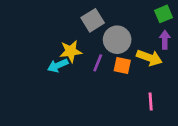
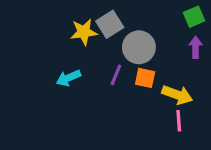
yellow star: (71, 51) -> (84, 32), moved
yellow arrow: (149, 58) -> (177, 95), moved

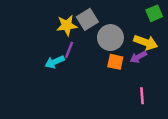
purple arrow: (196, 47) -> (138, 57), moved, turned -119
purple line: (116, 75) -> (69, 50), moved
yellow arrow: (177, 95) -> (146, 42), moved

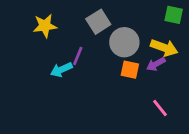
green square: (154, 13) -> (174, 15), turned 35
yellow star: (67, 25) -> (45, 26), moved
pink line: (142, 96) -> (160, 108), turned -35

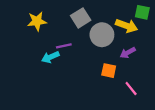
yellow arrow: (164, 48) -> (127, 26), moved
purple line: (78, 56) -> (64, 46), turned 56
orange square: (130, 70) -> (109, 71), moved

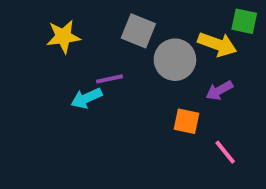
gray square: (81, 18) -> (138, 31), turned -36

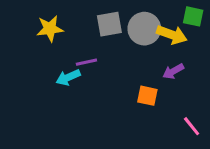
gray square: (138, 31) -> (109, 24), turned -32
gray circle: (175, 60) -> (144, 29), moved
pink line: (225, 152) -> (192, 126), moved

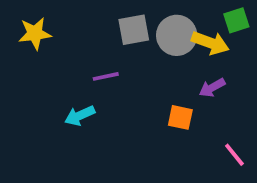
green square: (193, 16) -> (236, 20), turned -30
yellow star: (50, 29) -> (35, 33), moved
cyan arrow: (68, 77) -> (80, 116), moved

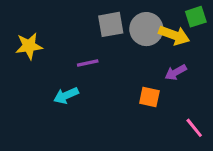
yellow star: (35, 33) -> (29, 46), moved

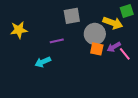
gray circle: (146, 29) -> (95, 34), moved
orange square: (149, 97) -> (97, 49), moved
pink line: (194, 128) -> (125, 54), moved

